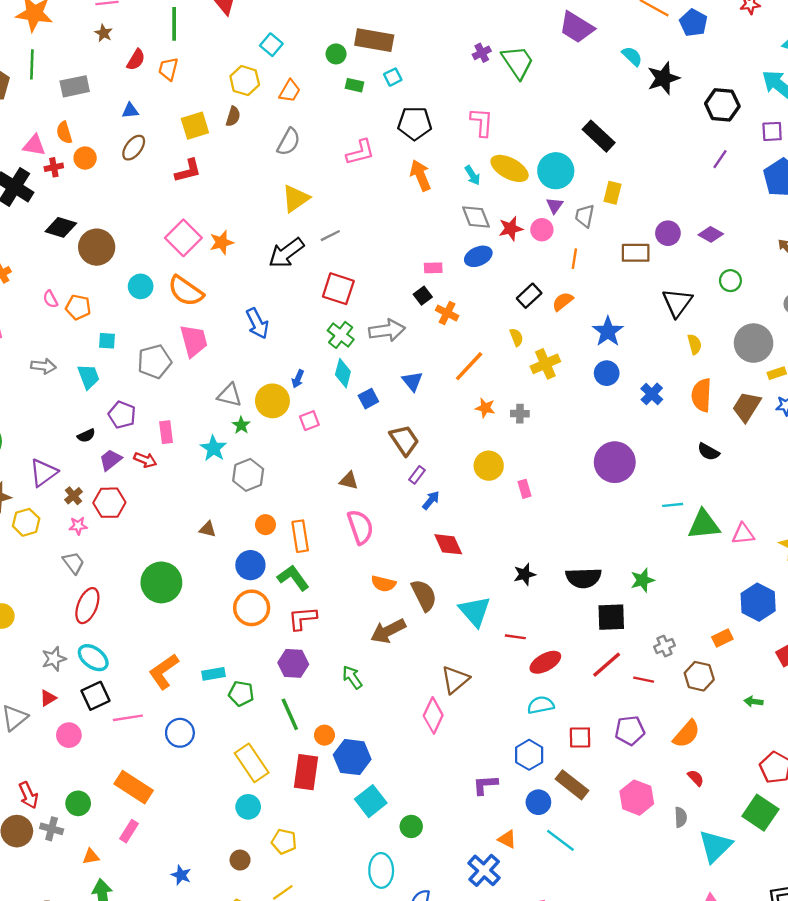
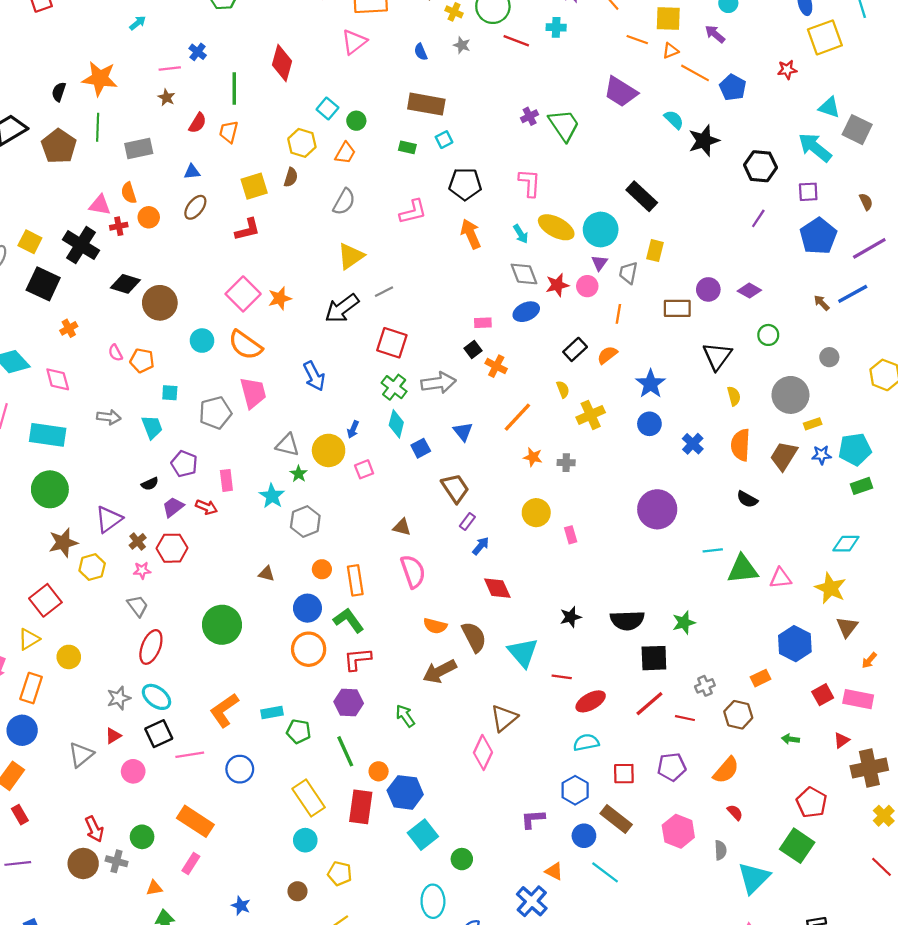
green circle: (336, 54) -> (356, 121), moved

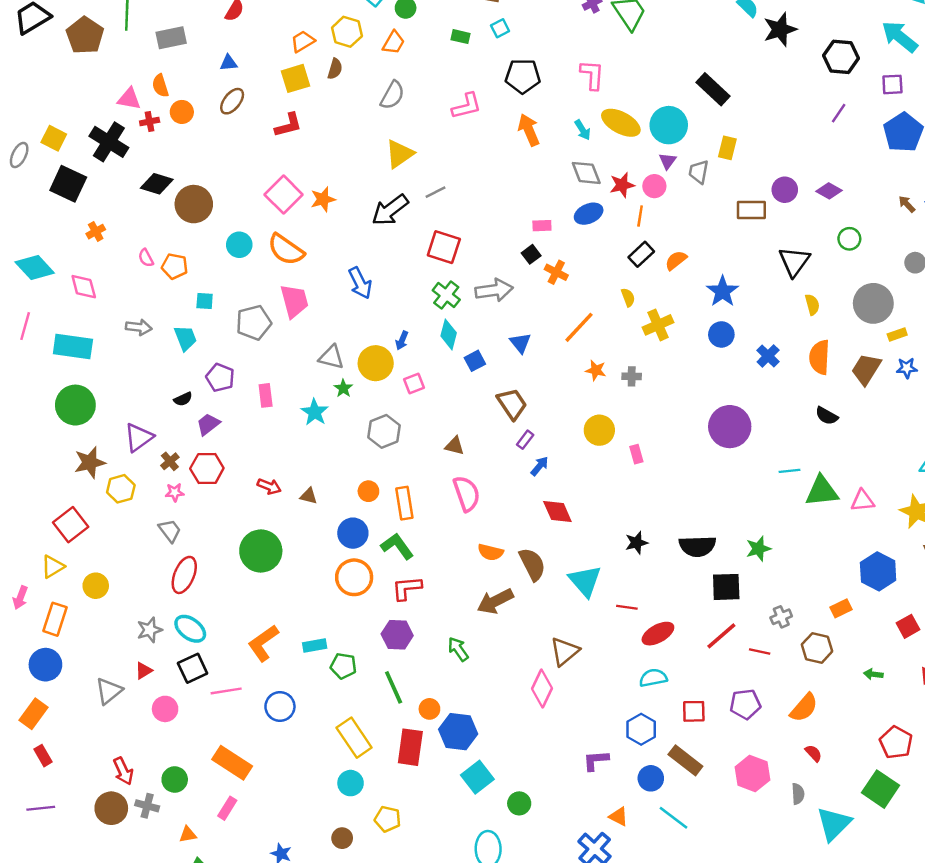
orange trapezoid: (229, 132) -> (303, 41), moved, turned 45
orange line: (618, 314) -> (640, 216), moved
red arrow: (206, 507) -> (269, 486), moved
gray hexagon: (305, 522) -> (384, 431), moved

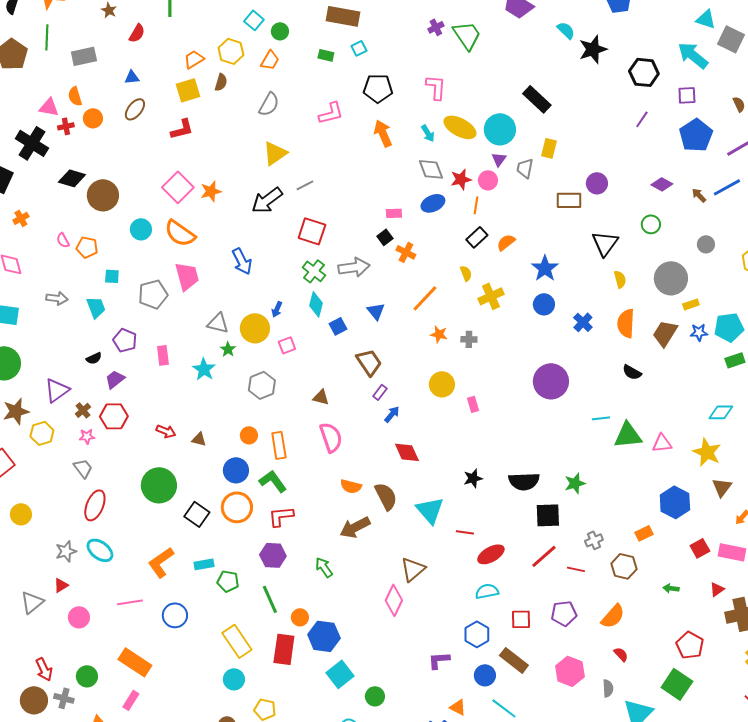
purple diamond: (829, 191) -> (662, 184), moved
black square: (193, 668) -> (197, 514), moved, turned -30

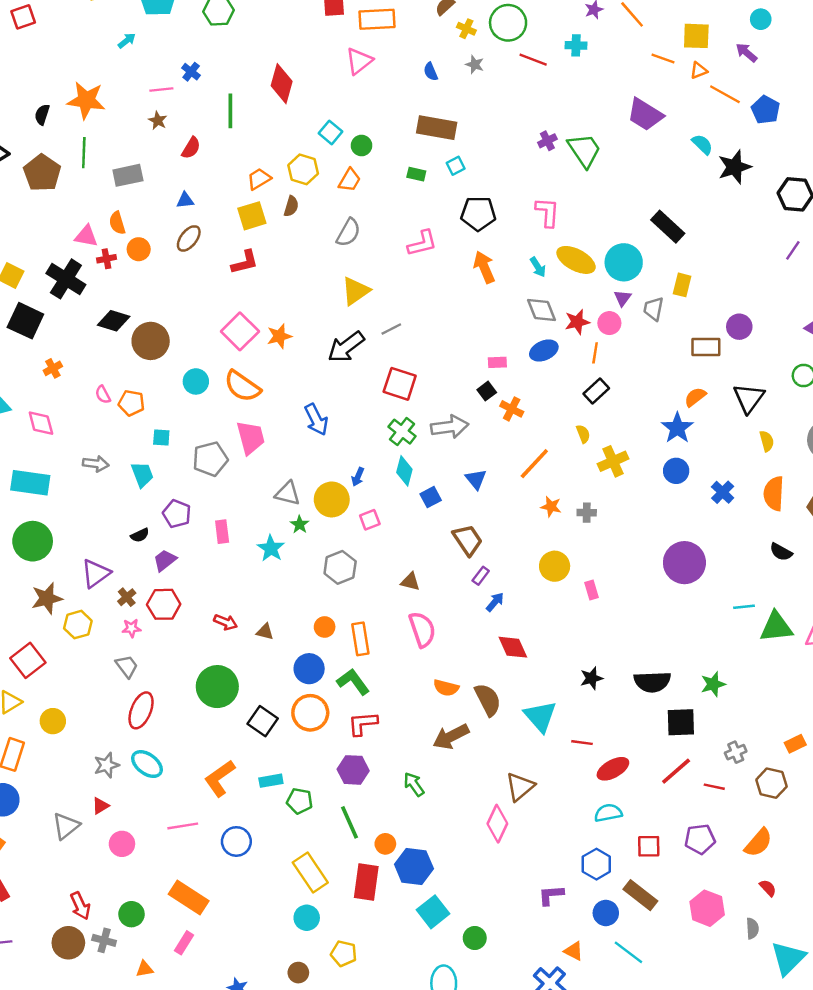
orange semicircle: (506, 242) -> (695, 397), moved

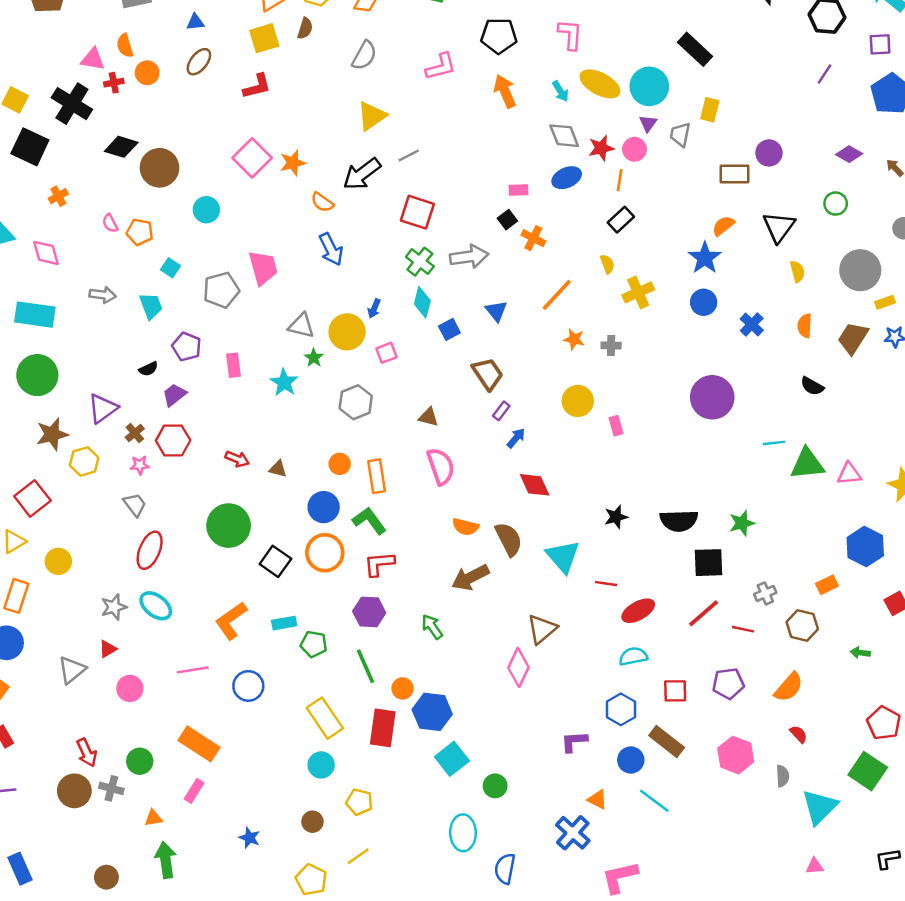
orange semicircle: (242, 386) -> (322, 202), moved, size x0.6
cyan square: (161, 437) -> (171, 268), turned 30
orange semicircle: (774, 493) -> (805, 326), size x0.7

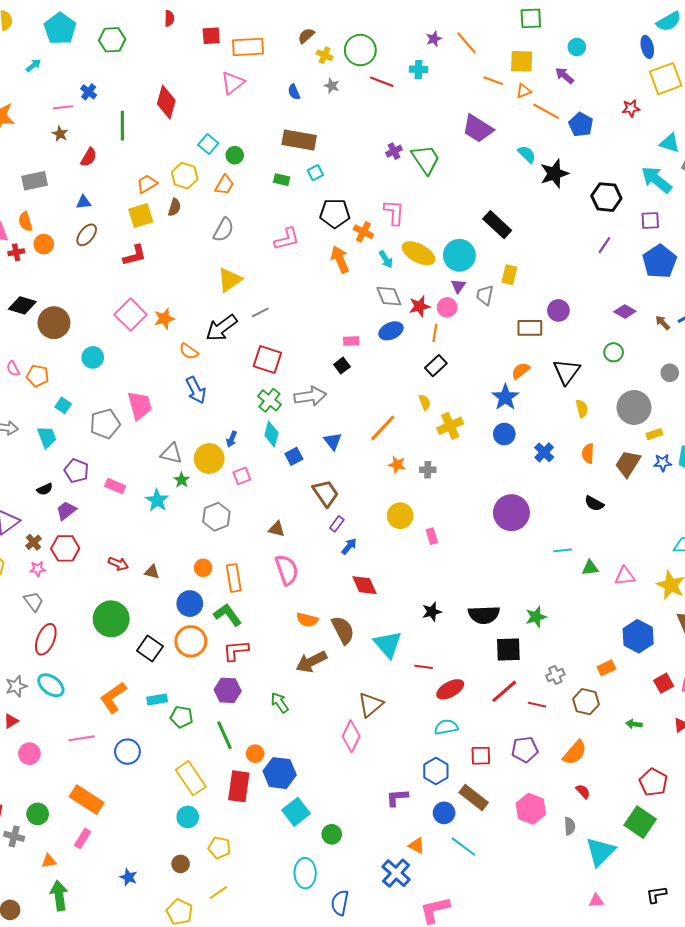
orange cross: (533, 238) -> (363, 232), moved
pink rectangle: (234, 365) -> (115, 486), turned -60
green triangle: (807, 464) -> (590, 568), size x0.6

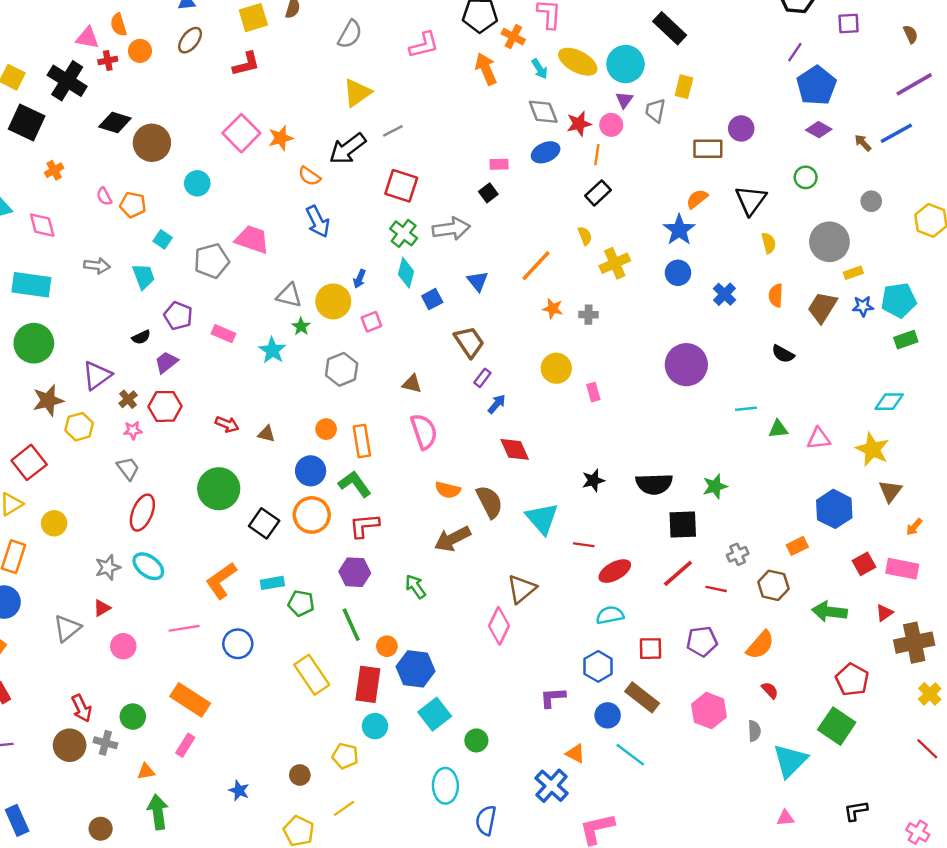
blue pentagon: (660, 261) -> (816, 86), moved
pink trapezoid: (140, 405) -> (252, 239), turned -56
green arrow: (634, 724) -> (829, 612), size x1.8
cyan circle: (188, 817) -> (375, 726), moved

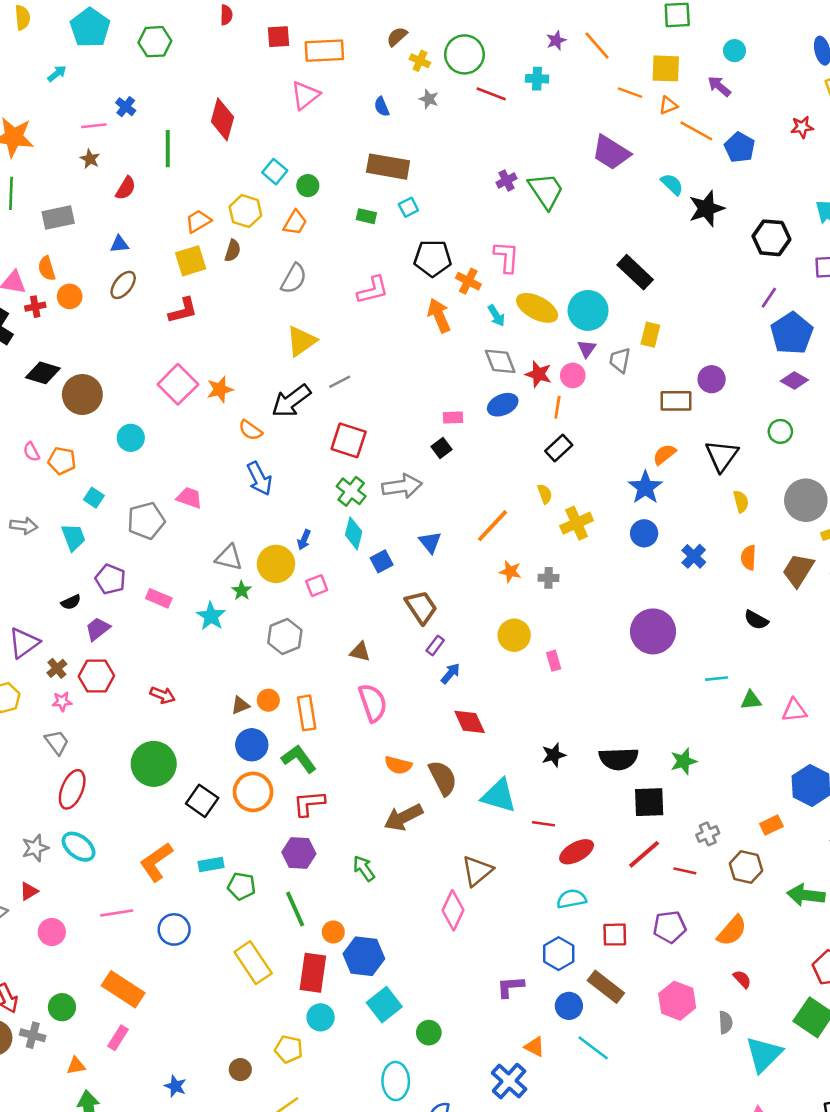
red star: (579, 124) -> (538, 374), turned 30
pink trapezoid: (252, 239) -> (189, 498), size x0.7
brown triangle: (266, 434) -> (240, 705), moved, turned -36
cyan triangle: (542, 519) -> (499, 796), turned -33

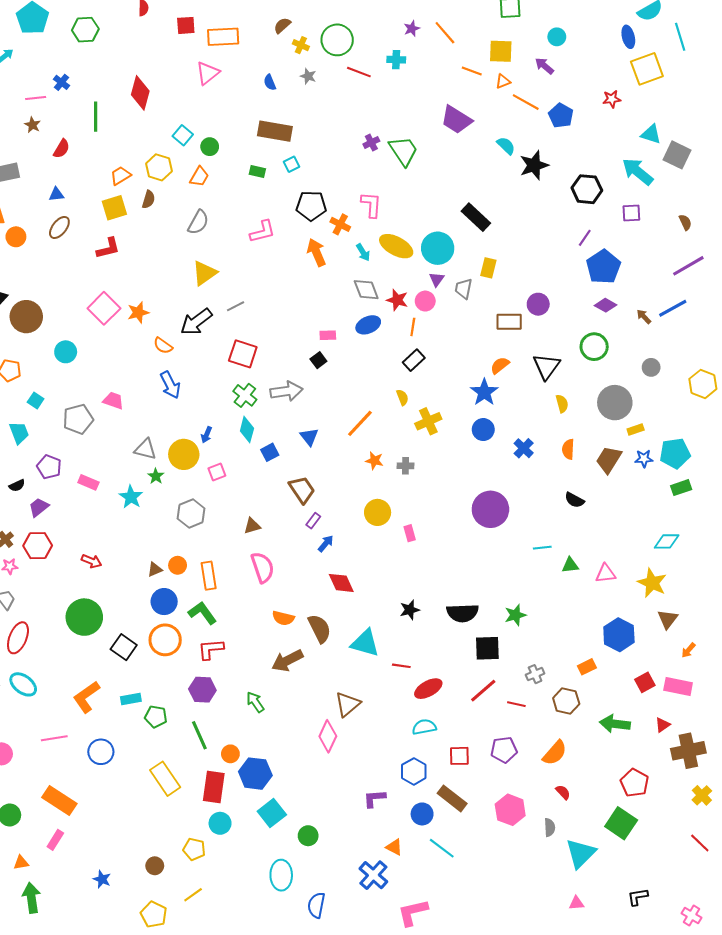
green circle: (780, 431) -> (594, 347), size x1.4
brown triangle: (360, 652) -> (252, 526), turned -30

